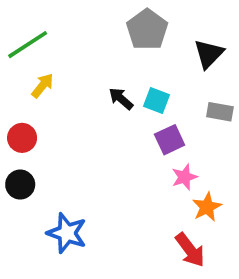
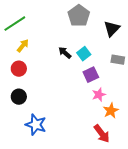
cyan square: (156, 101) -> (84, 54), turned 32
red circle: (22, 138) -> (19, 69), moved
black circle: (20, 185) -> (19, 97), moved

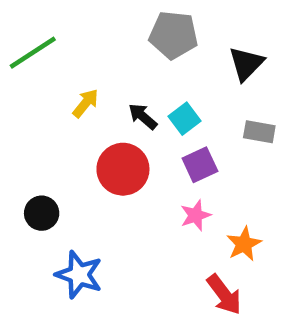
gray pentagon: (79, 16) -> (174, 35), turned -30
yellow arrow: (23, 46) -> (86, 103), moved
red circle: (19, 69) -> (123, 169), moved, size x1.5
pink star: (99, 95) -> (196, 215), moved

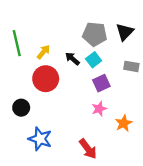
gray pentagon: (174, 35) -> (95, 34), moved
green line: (33, 53) -> (17, 43), moved, turned -70
red circle: (123, 169) -> (46, 79), moved
red arrow: (224, 295) -> (88, 149), moved

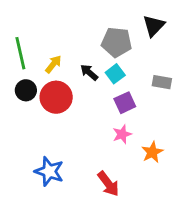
black triangle: (125, 32) -> (154, 26), moved
black circle: (21, 108) -> (26, 90), moved

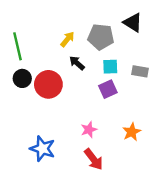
black triangle: (154, 26) -> (133, 23), turned -42
yellow arrow: (53, 64) -> (67, 39), moved
cyan square: (115, 74) -> (110, 67), moved, turned 35
pink star: (122, 134) -> (89, 130), moved

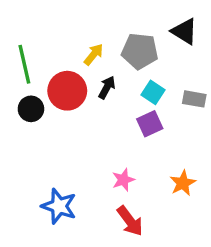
black arrow: (77, 63) -> (107, 87), turned 77
cyan square: (110, 67) -> (153, 92), turned 35
red circle: (48, 84) -> (67, 91), moved

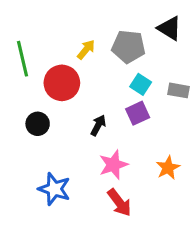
black arrow: (107, 87) -> (98, 125), moved
black circle: (31, 109) -> (38, 124), moved
pink star: (123, 180) -> (113, 165), size x1.4

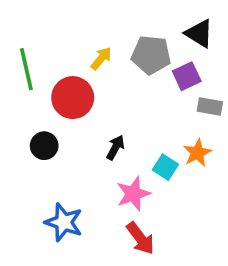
cyan square: (141, 84) -> (165, 167), moved
purple square: (138, 113) -> (187, 76), moved
orange star: (168, 168) -> (197, 153), moved

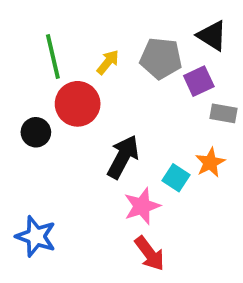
green line: (26, 69) -> (53, 56), moved
black circle: (44, 146) -> (36, 132), moved
black arrow: (115, 147) -> (123, 157), size x1.6
blue star: (64, 222) -> (36, 236), moved

